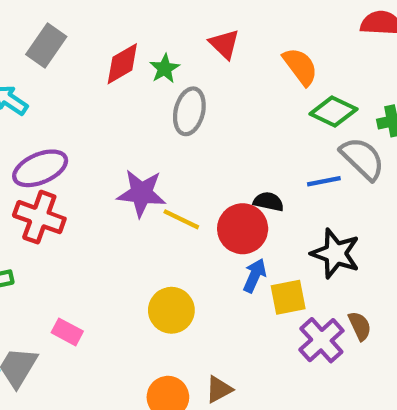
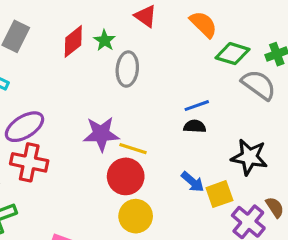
blue line: (324, 181) -> (197, 106), moved
red circle: (243, 229) -> (126, 176), moved
blue arrow: (255, 276) -> (193, 182), turned 115

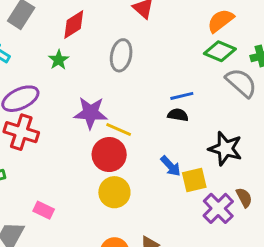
orange semicircle: (203, 24) -> (221, 21), moved, turned -88
green star: (105, 40) -> (59, 60), moved

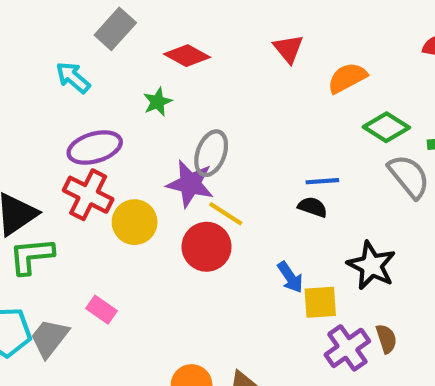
orange semicircle: (221, 21) -> (347, 78), moved
red diamond: (74, 25) -> (187, 56), turned 52
gray ellipse: (121, 55) -> (211, 153), moved
yellow circle: (114, 192) -> (135, 222), moved

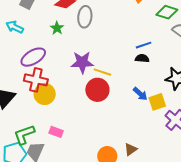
gray ellipse: (211, 153) -> (85, 17), moved
yellow circle: (135, 222) -> (45, 94), moved
green L-shape: (31, 256) -> (24, 135), moved

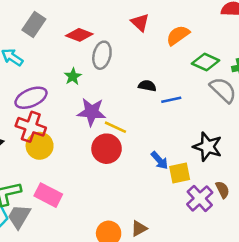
green star: (57, 28) -> (73, 76), moved
black semicircle: (142, 58) -> (147, 86), moved
pink rectangle: (56, 132) -> (48, 195), size x1.5

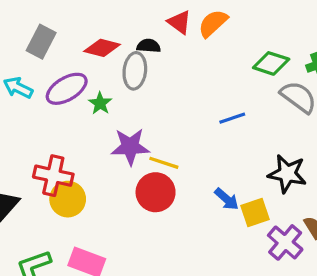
orange semicircle: (178, 35) -> (213, 23), moved
black semicircle: (147, 86) -> (149, 46), moved
purple ellipse: (31, 98) -> (67, 89), moved

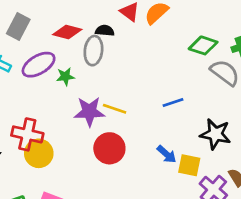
green star: (100, 103) -> (65, 76), turned 30
blue line: (232, 118) -> (173, 102), moved
yellow line: (164, 163) -> (115, 109), moved
yellow square: (255, 213) -> (189, 165), turned 30

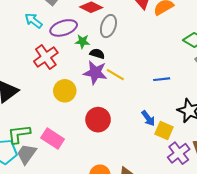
black semicircle: (105, 31) -> (97, 54), moved
red cross: (27, 134) -> (46, 57), moved, turned 30
red circle: (109, 148) -> (98, 120), moved
yellow circle: (39, 153) -> (65, 91), moved

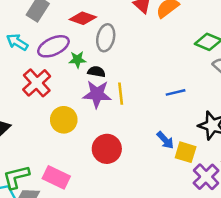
yellow line: (115, 75) -> (121, 94), turned 60

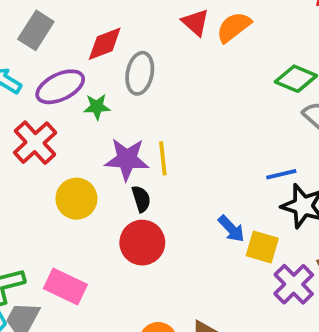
red diamond: (83, 18) -> (105, 44), turned -40
black semicircle: (96, 72) -> (141, 199), moved, turned 63
blue line: (176, 92) -> (281, 174), moved

